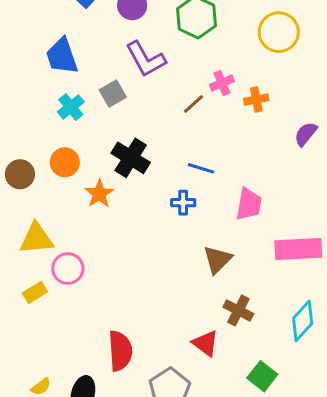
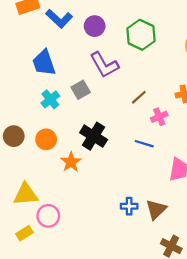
pink cross: (222, 83) -> (159, 117), moved
brown circle: (20, 174) -> (14, 136), moved
blue cross: (183, 203) -> (129, 206), moved

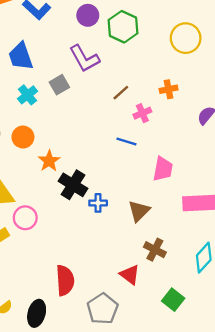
purple circle: (95, 26) -> (88, 15), moved
black cross: (94, 136) -> (73, 185), moved
blue cross: (129, 206) -> (98, 203), moved

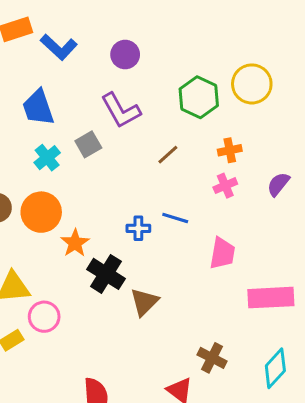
green hexagon: (123, 27) -> (199, 97), moved
pink cross: (142, 113) -> (225, 186), moved
orange circle: (23, 137) -> (41, 212), size x1.4
blue cross: (98, 203) -> (138, 228), moved
brown triangle: (139, 211) -> (144, 302), moved

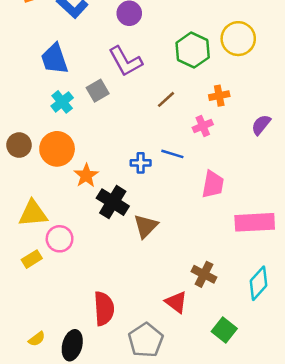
pink cross: (225, 186) -> (203, 126), moved

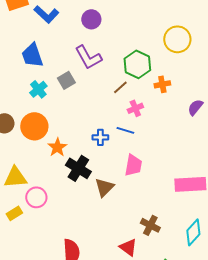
green hexagon: (193, 50) -> (137, 64), moved
pink cross: (203, 126) -> (135, 108), moved
pink trapezoid: (213, 184) -> (133, 165), moved

